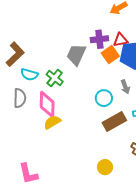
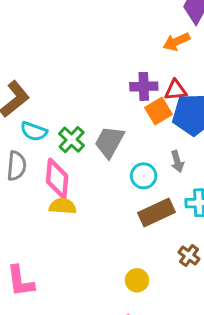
gray trapezoid: (76, 55) -> (109, 142), moved
yellow semicircle: (52, 122) -> (63, 206), turned 30

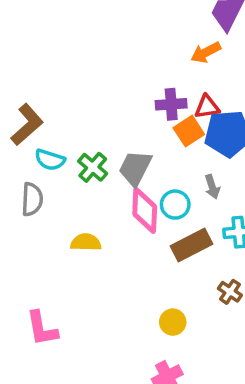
pink diamond: (57, 179) -> (145, 210), moved

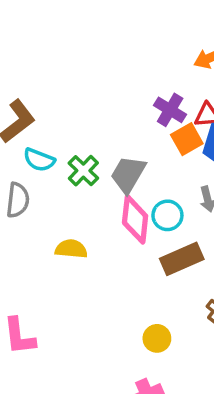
purple cross: (171, 104) -> (170, 110), turned 32

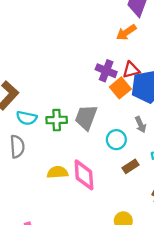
green cross: (83, 171) -> (57, 120), turned -36
pink diamond: (135, 219) -> (84, 175), moved
brown rectangle: (182, 259) -> (131, 166), size x0.6

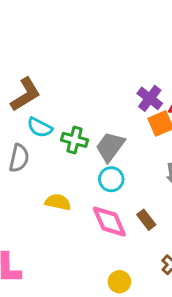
cyan circle: (116, 140) -> (111, 179), moved
brown rectangle: (131, 166) -> (146, 220), turned 70
pink diamond: (84, 175) -> (109, 222), moved, turned -36

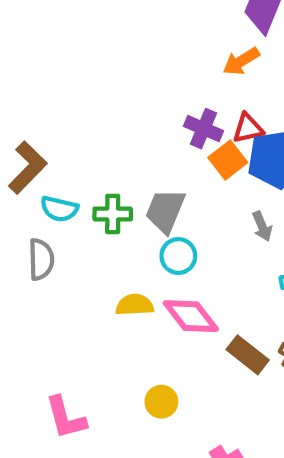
yellow semicircle: (58, 202) -> (135, 305), moved
brown rectangle: (146, 220) -> (248, 355), moved, size x1.4
yellow circle: (119, 282) -> (161, 402), moved

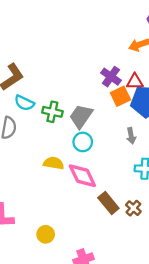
yellow circle: (161, 402) -> (46, 234), moved

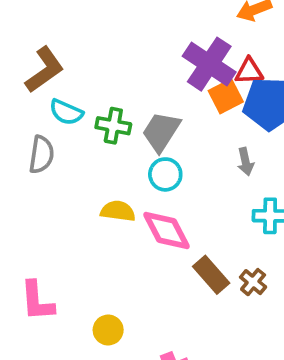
purple cross: (111, 77) -> (209, 64), size x1.5

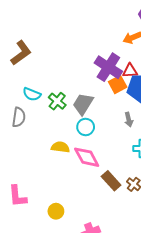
brown L-shape: (45, 70) -> (21, 53), moved
green cross: (113, 126) -> (57, 101), turned 30

